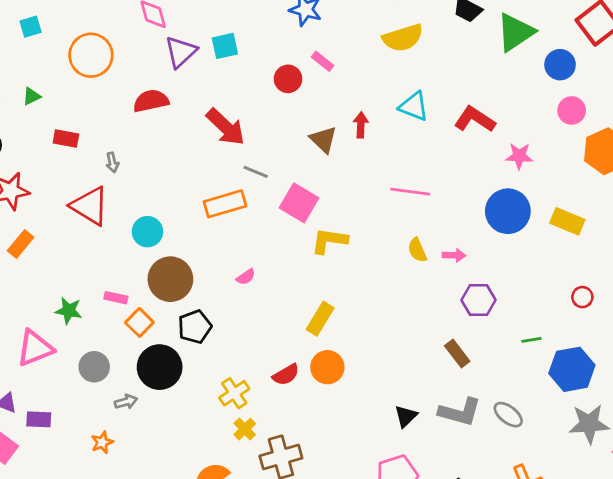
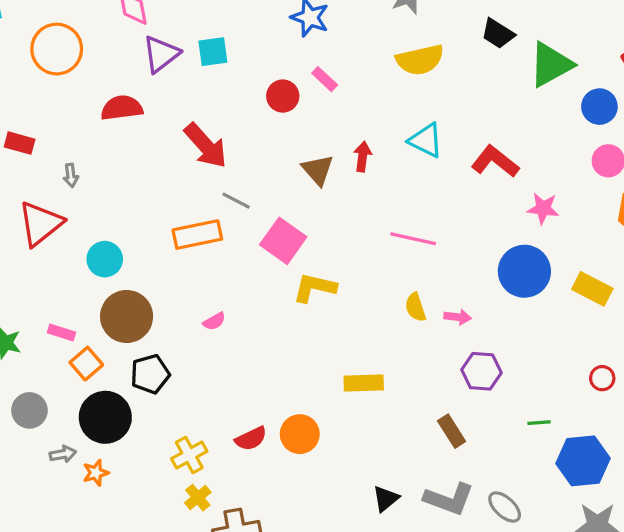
red triangle: (90, 206) -> (40, 224), turned 45
yellow rectangle: (320, 319) -> (364, 383), moved, turned 52
orange star: (102, 442) -> (96, 473), moved

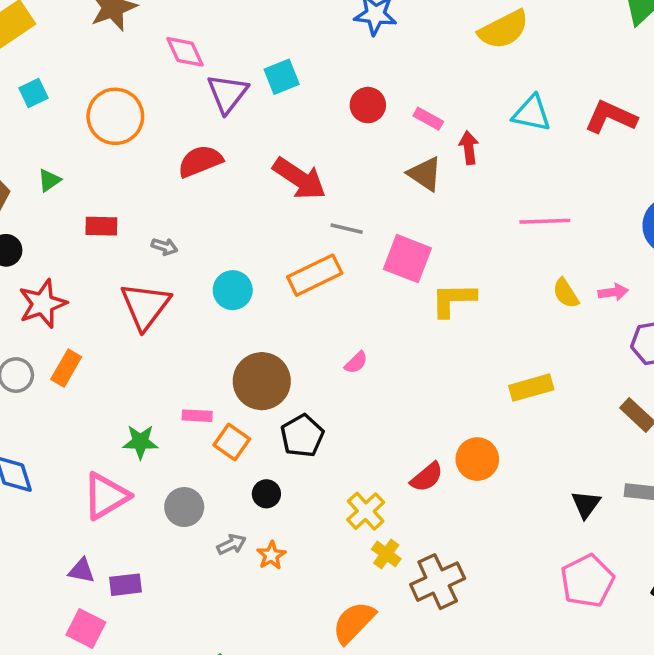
pink rectangle: (325, 79) -> (428, 119), moved
gray arrow: (71, 175) -> (164, 247), turned -50
cyan circle: (105, 259) -> (233, 290), moved
black circle: (105, 417) -> (266, 494), size x0.5

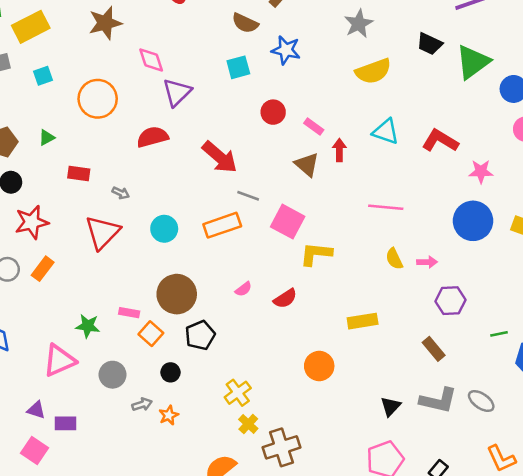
cyan square: (282, 77) -> (238, 67), moved
red semicircle: (427, 477) -> (285, 299), moved

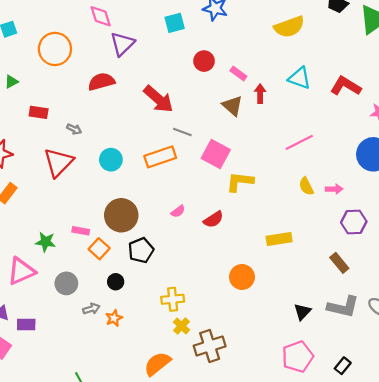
pink line: (386, 207) -> (299, 142), turned -32
yellow cross: (238, 393) -> (173, 299), turned 30

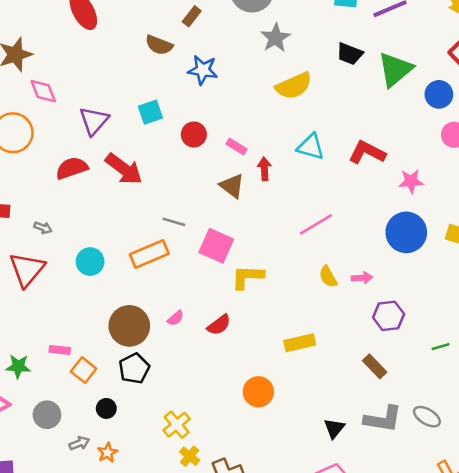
pink diamond: (101, 16) -> (43, 91), moved
cyan square: (175, 23) -> (150, 112), moved
red arrow: (158, 99) -> (124, 169), moved
brown circle: (121, 215) -> (129, 326), moved
yellow cross: (173, 299) -> (177, 425), turned -30

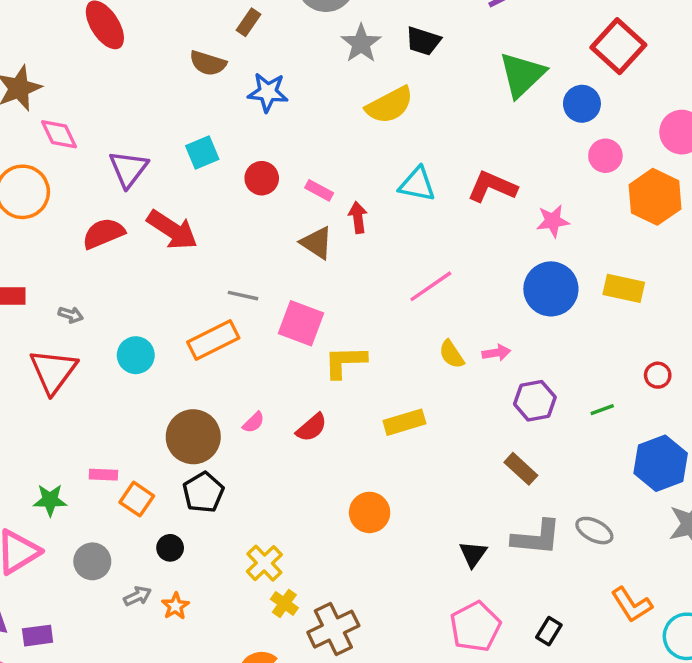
black trapezoid: (350, 54) -> (423, 41), moved
yellow rectangle: (300, 343) -> (404, 422), moved
green line: (441, 347) -> (602, 410), moved

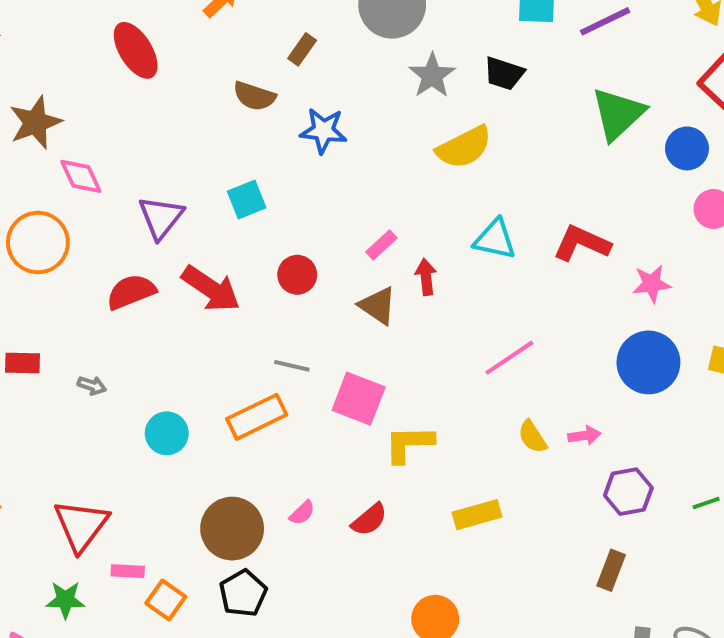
red circle: (262, 178) -> (297, 275), moved
pink rectangle: (319, 190) -> (381, 245), turned -72
red triangle: (53, 371) -> (81, 525), moved
brown rectangle: (521, 469) -> (611, 570), turned 68

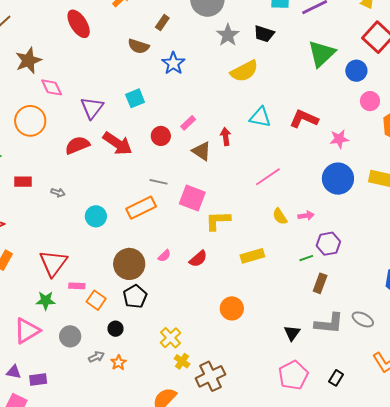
blue star: (323, 131) -> (173, 63), turned 30
pink rectangle: (381, 245) -> (188, 123), moved
green line: (706, 503) -> (306, 258), moved

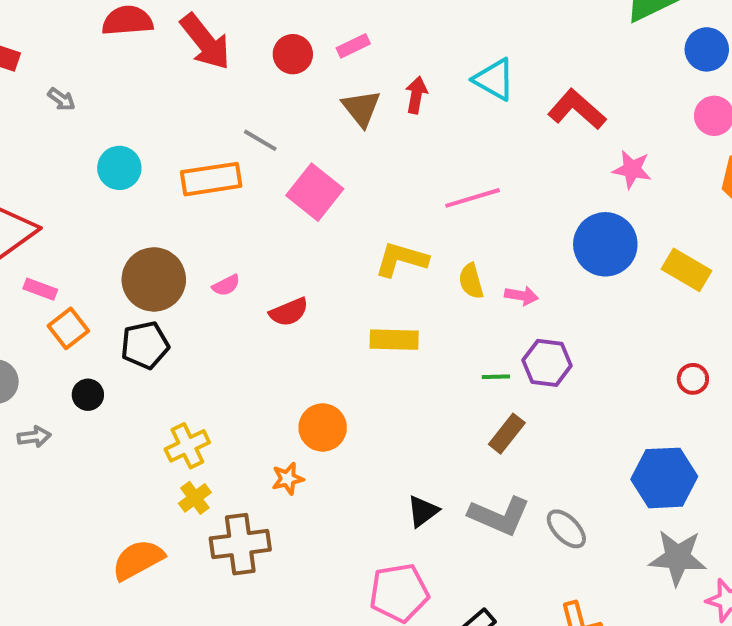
yellow L-shape: (218, 221) -> (401, 259), moved
orange star: (118, 363) -> (288, 479), moved

